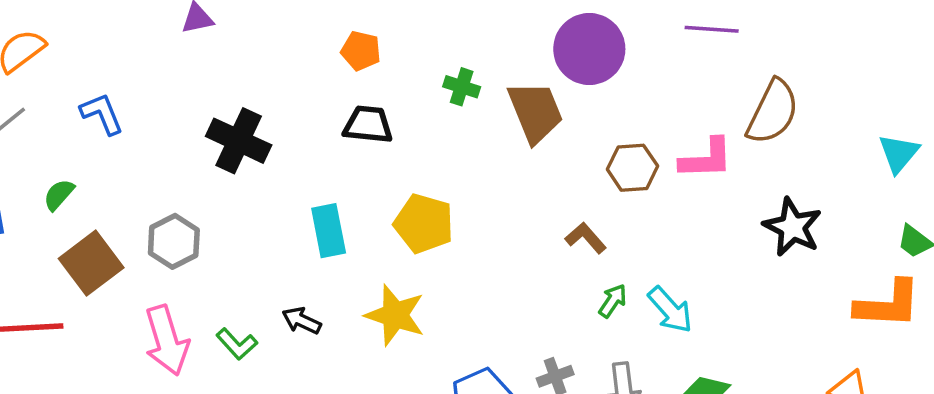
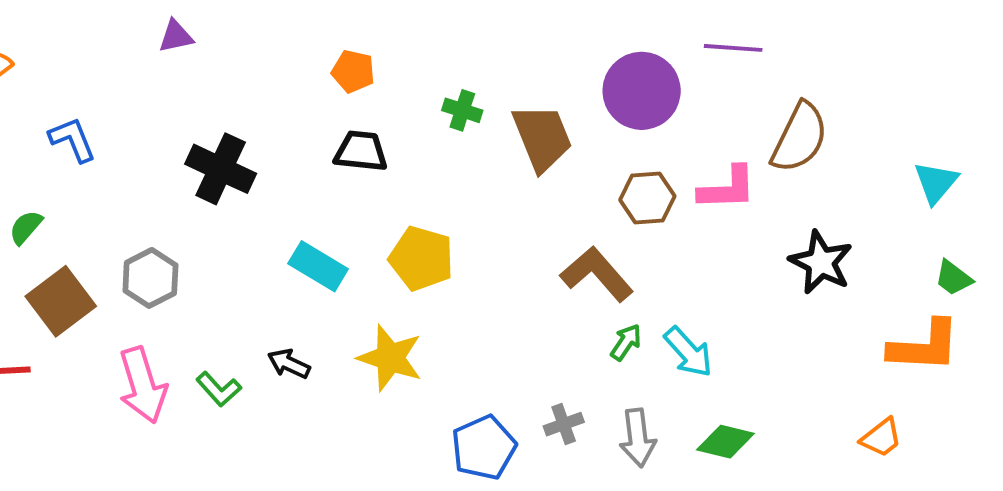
purple circle: (589, 49) -> (642, 91), moved
cyan rectangle: (329, 231) -> (318, 266), turned -48
brown L-shape: (586, 238) -> (597, 274), size x1.6

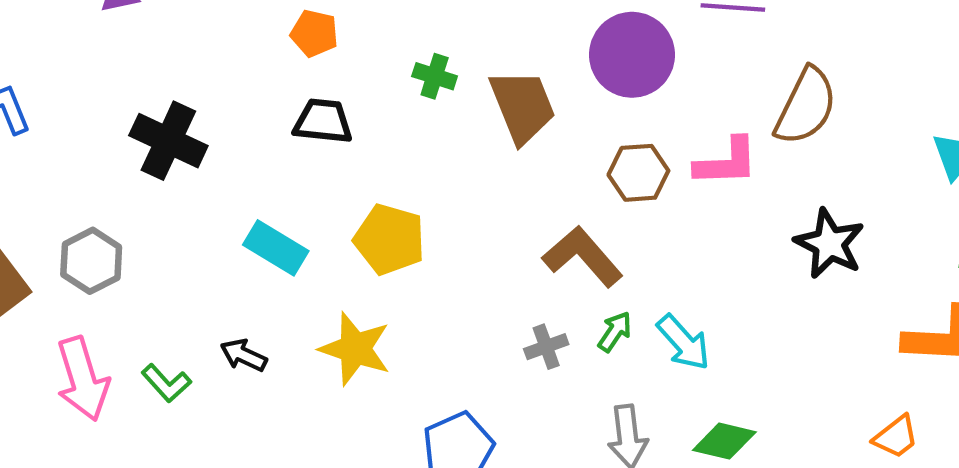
gray cross: (564, 424) -> (546, 347), moved

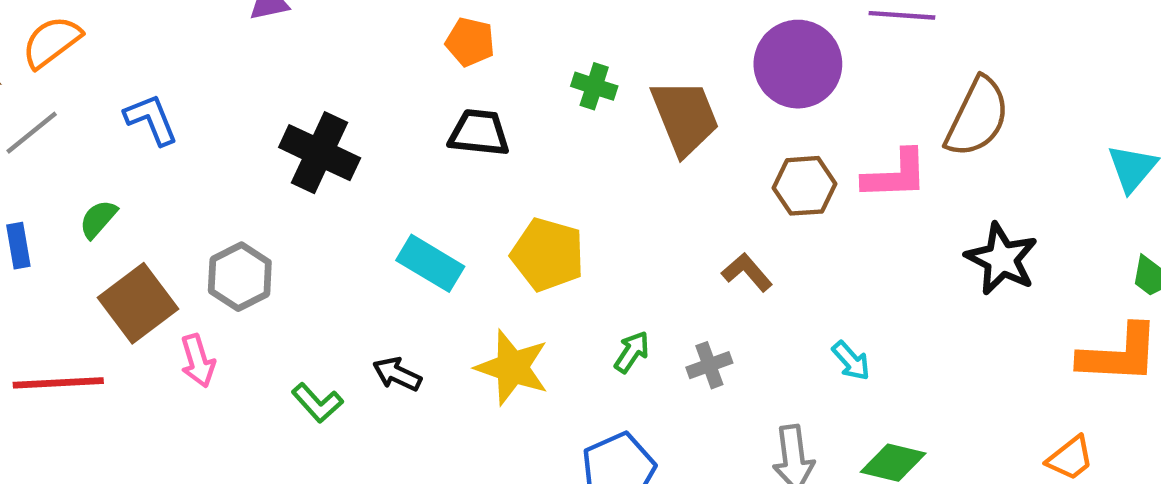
brown L-shape: (583, 257) -> (747, 272), size x0.6
green arrow: (615, 332) -> (632, 352), moved
cyan arrow: (683, 342) -> (851, 361), size x0.7
pink arrow: (83, 379) -> (198, 361), moved, size x0.6

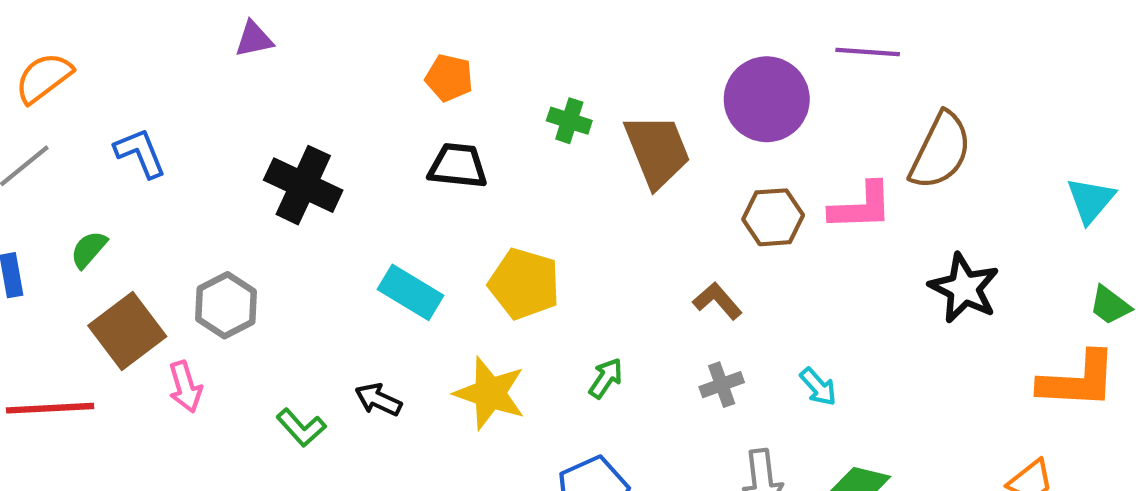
gray cross: (709, 365) -> (722, 385), moved

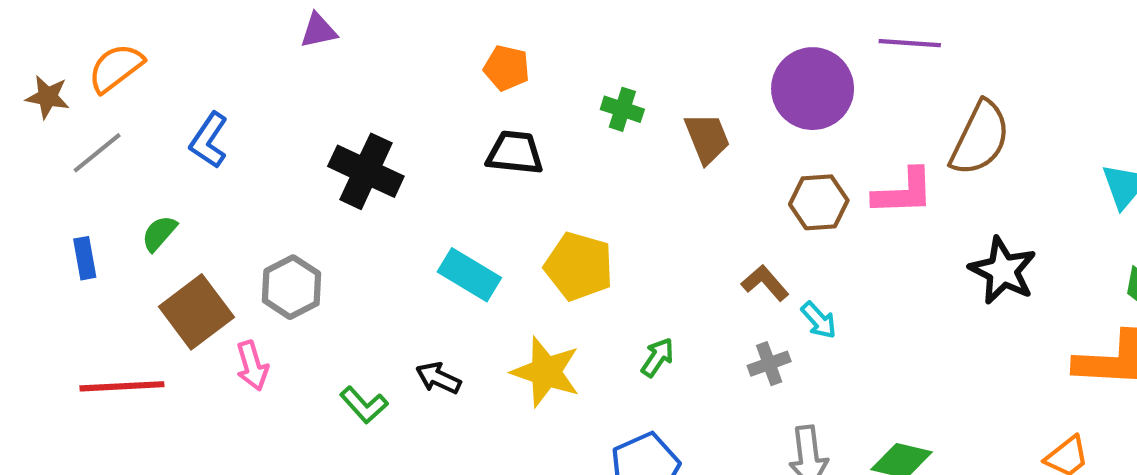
brown trapezoid: (657, 151) -> (707, 138), size x0.7
blue L-shape: (140, 153) -> (209, 140), turned -124
cyan arrow: (818, 387) -> (819, 320), moved

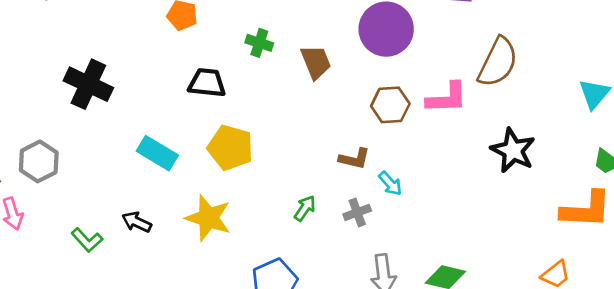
black trapezoid: (515, 153) -> (207, 83), moved
brown L-shape: (765, 283) -> (354, 159), turned 144
green arrow: (657, 357) -> (305, 208), moved

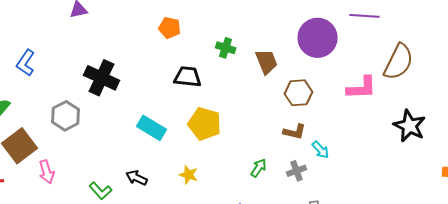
brown hexagon: (390, 105) -> (299, 93), moved
gray hexagon: (39, 161) -> (66, 116), moved
yellow star: (208, 218) -> (189, 175), size x0.6

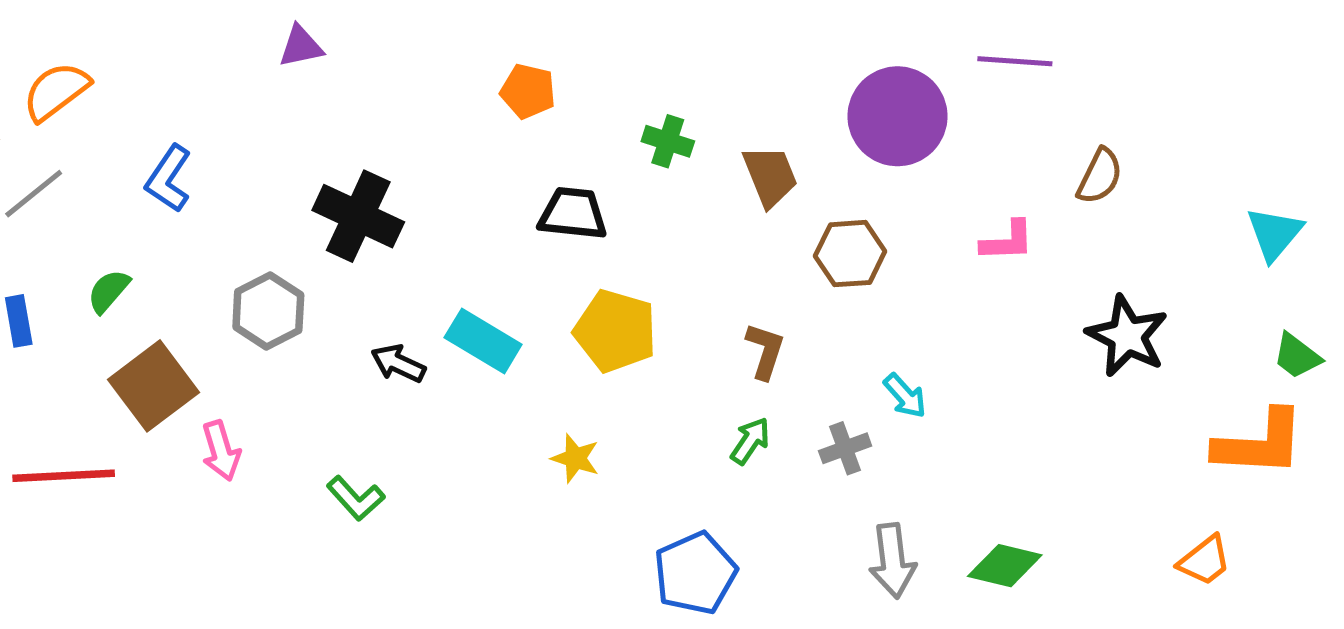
brown semicircle: (399, 62) -> (1100, 176), size x0.6
pink L-shape: (362, 88) -> (1007, 241), size x0.7
brown L-shape: (295, 132) -> (765, 351), moved, turned -85
black arrow: (137, 178) -> (398, 363), moved

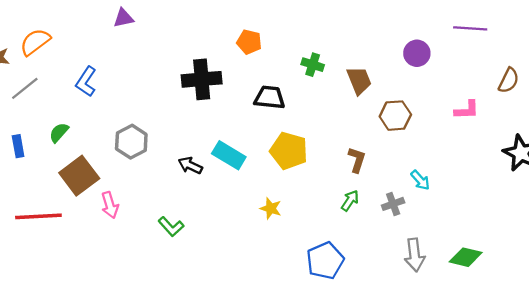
purple triangle: (301, 46) -> (123, 18), moved
purple circle: (897, 116) -> (417, 53), size x0.6
black cross: (358, 216) -> (202, 79), moved, turned -30

